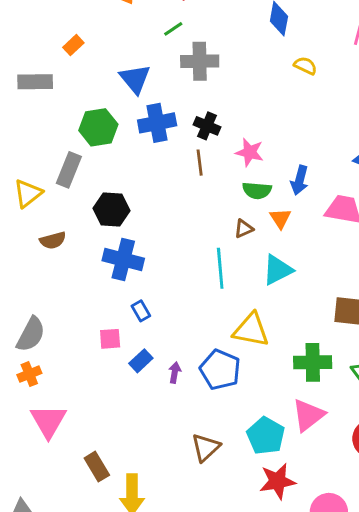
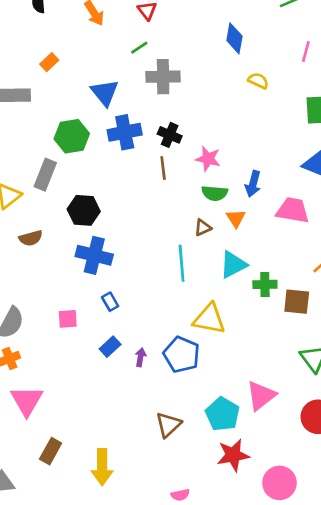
pink square: (110, 339) -> (68, 319), moved
green cross: (313, 362) -> (265, 284), moved, size x0.7
brown rectangle: (97, 467) -> (51, 451), moved, turned 60

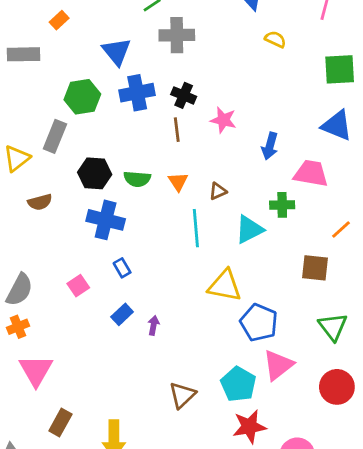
green semicircle: (215, 193) -> (137, 179), moved
orange triangle: (236, 218) -> (178, 182), moved
green cross: (265, 284) -> (282, 205), moved
pink square: (68, 319) -> (78, 286), turned -30
blue pentagon: (182, 355) -> (259, 323), moved

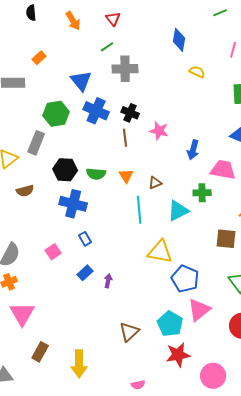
blue cross: (137, 93) -> (96, 111), turned 35

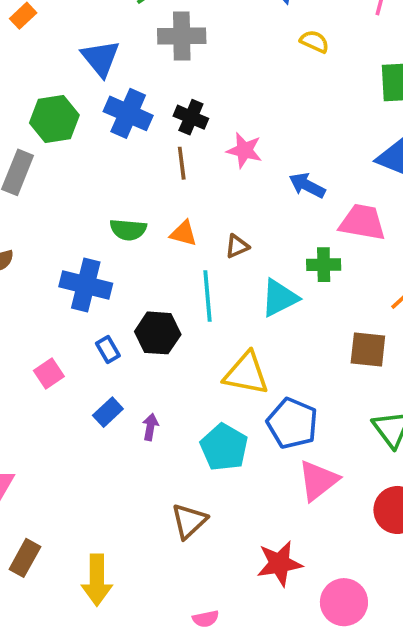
blue arrow: (193, 150) -> (307, 185), turned 102
black hexagon: (65, 170) -> (158, 333), moved
orange triangle: (126, 176) -> (184, 233), turned -42
cyan pentagon: (170, 324) -> (224, 447), moved

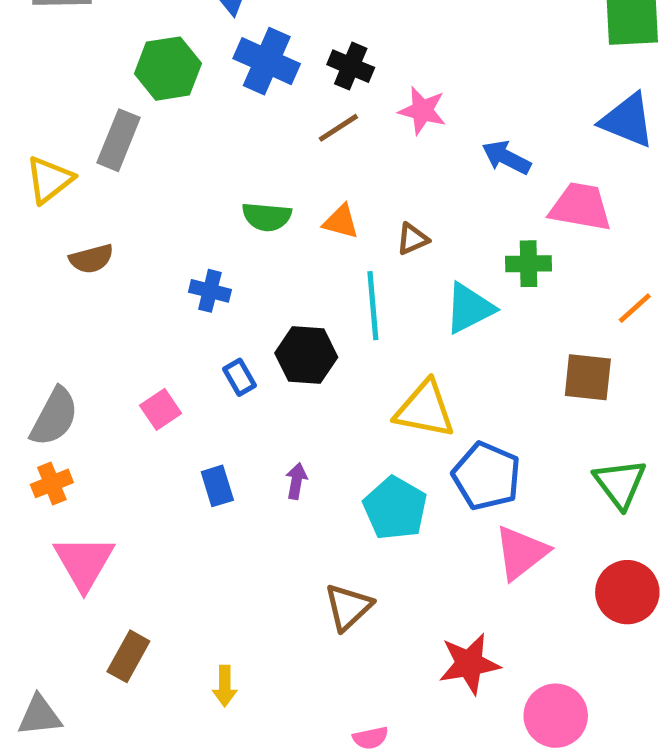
brown line: (182, 163) -> (338, 128), turned 64
blue cross: (86, 285) -> (210, 291), size x0.6
blue rectangle: (108, 412) -> (217, 486), moved, turned -64
yellow arrow: (97, 580) -> (225, 686), size x0.6

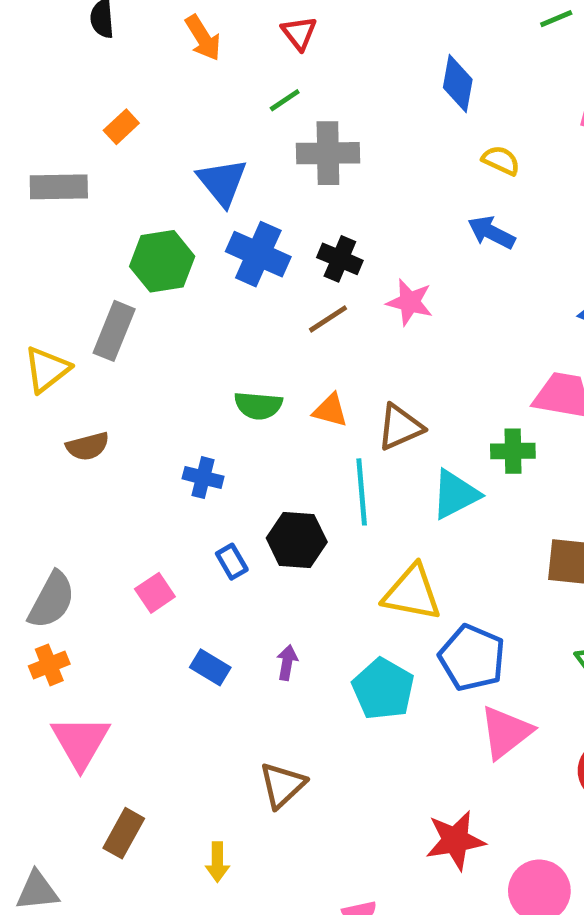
blue arrow: (506, 157) -> (491, 232), moved
brown triangle: (412, 239) -> (400, 427), size x1.5
blue rectangle: (217, 486) -> (210, 667), turned -42
brown triangle: (348, 607) -> (282, 785), moved

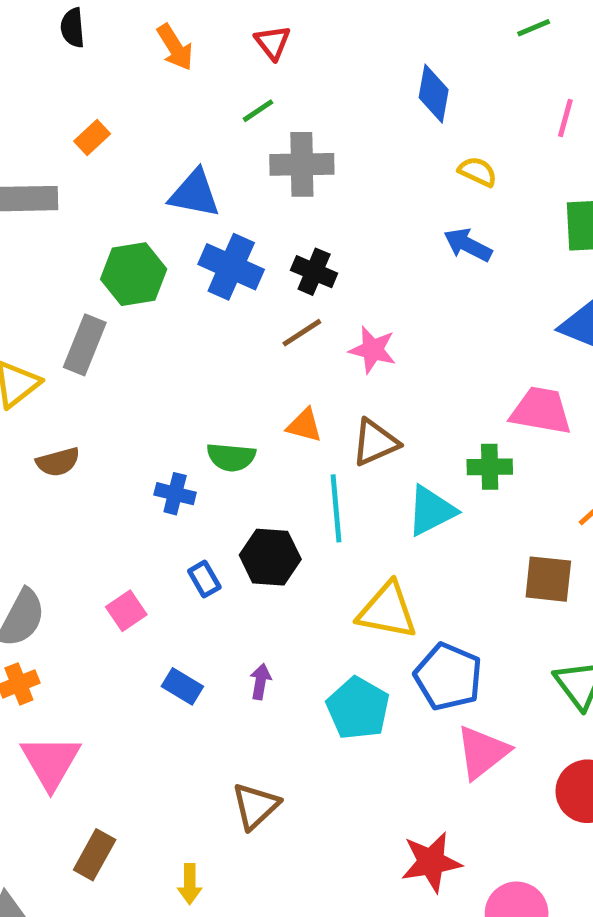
blue triangle: (222, 182) -> (195, 194), turned -40
pink star: (410, 302) -> (373, 350), moved
green semicircle: (258, 405) -> (231, 457), moved

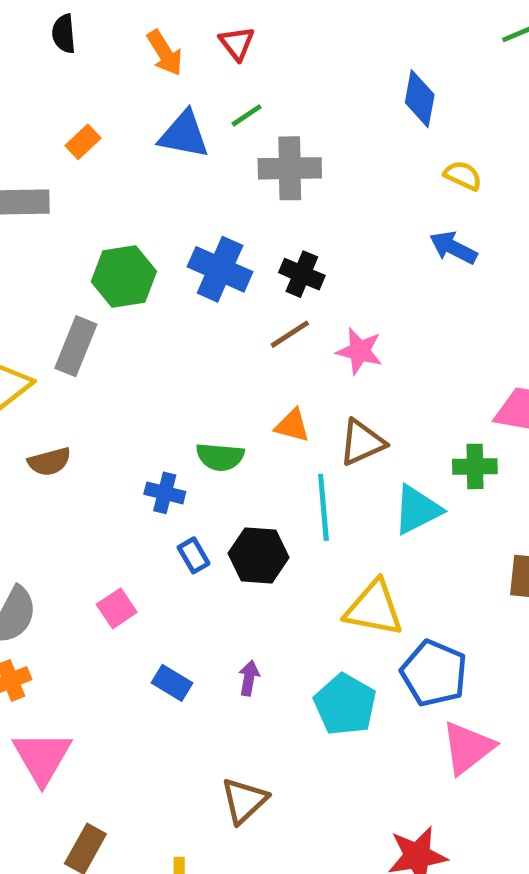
red triangle: (273, 42) -> (237, 43), moved
blue triangle: (195, 194) -> (184, 135), moved
blue rectangle: (204, 579) -> (194, 555), moved

